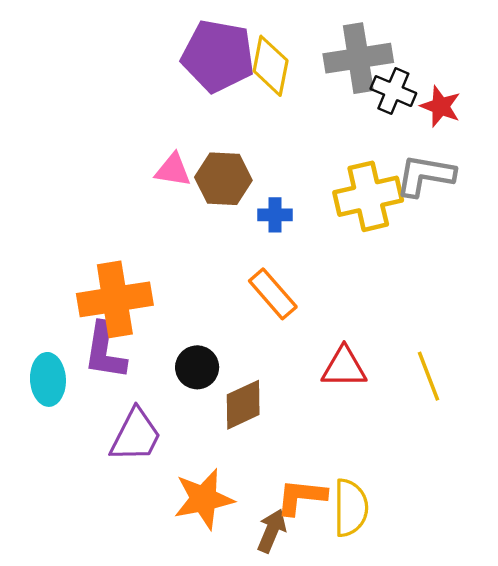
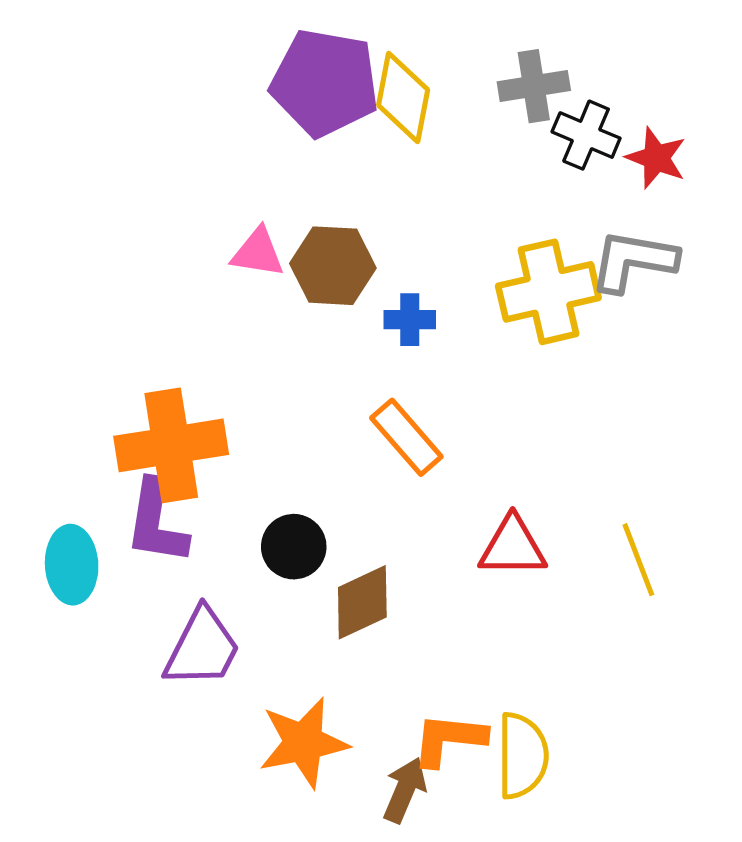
gray cross: (358, 58) -> (534, 86), size x0.7

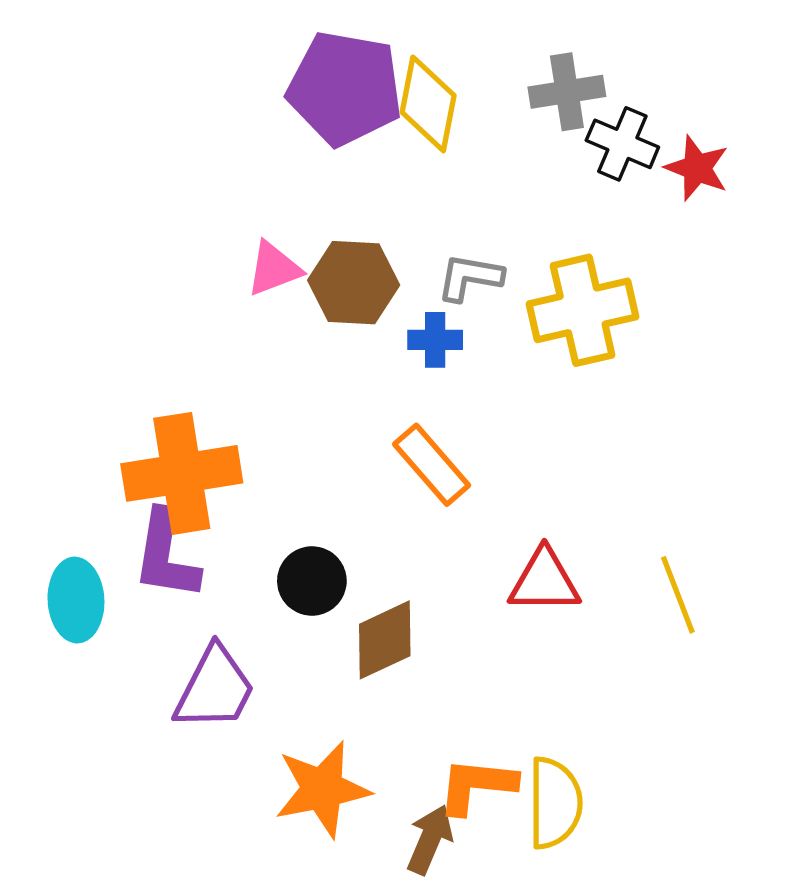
pink triangle: (258, 253) -> (274, 269), turned -30
gray L-shape: (633, 261) -> (470, 277), moved, size x0.7

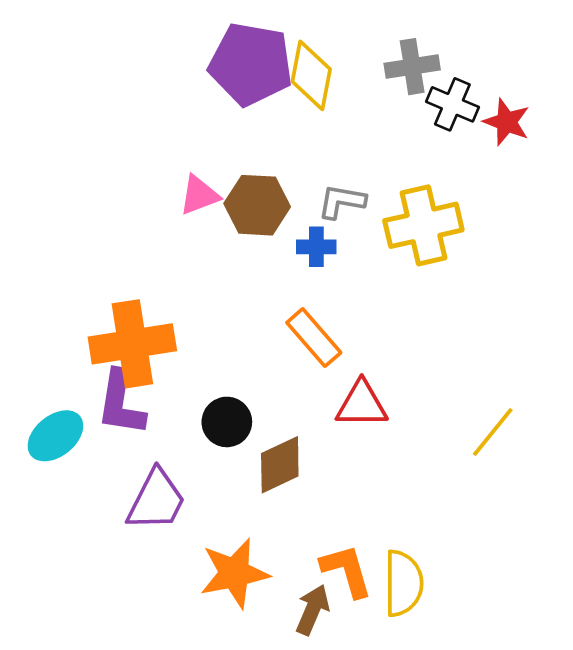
red triangle: (544, 581) -> (362, 404), moved
yellow line: (678, 595) -> (493, 432), turned 60
cyan ellipse: (76, 600) -> (55, 436), turned 54
orange L-shape: (477, 786) -> (347, 571), turned 68

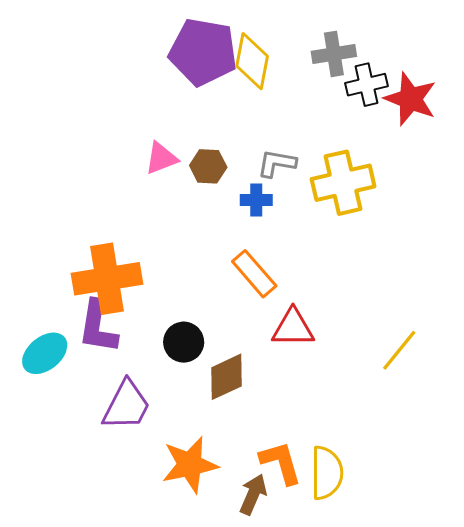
black cross: (452, 104) -> (367, 85), turned -36
red star: (507, 122) -> (410, 99), size x1.4
brown hexagon: (257, 205) -> (208, 166), size x0.7

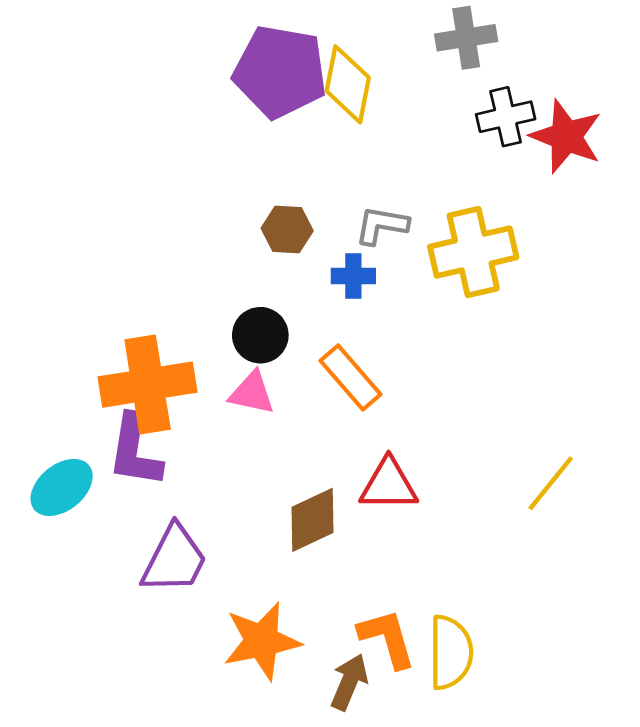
gray cross: (334, 54) -> (466, 38), moved
pink triangle: (161, 158) -> (252, 393), moved, turned 33
red triangle: (293, 328) -> (389, 485), moved
black circle: (184, 342) -> (260, 335), moved

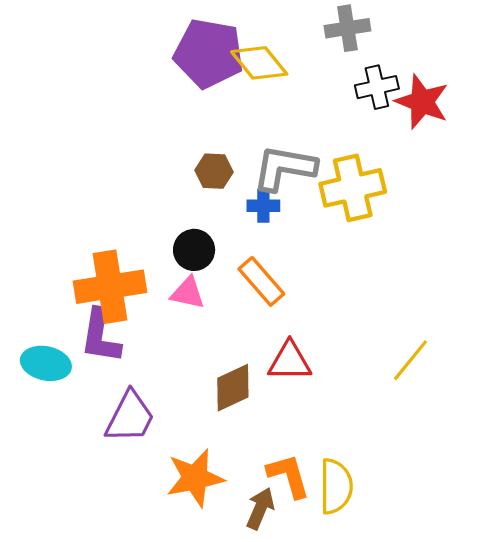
yellow diamond: (348, 84) -> (259, 63), turned -50
gray L-shape: (382, 225) -> (284, 168), size x1.6
cyan ellipse: (62, 487) -> (46, 363), turned 51

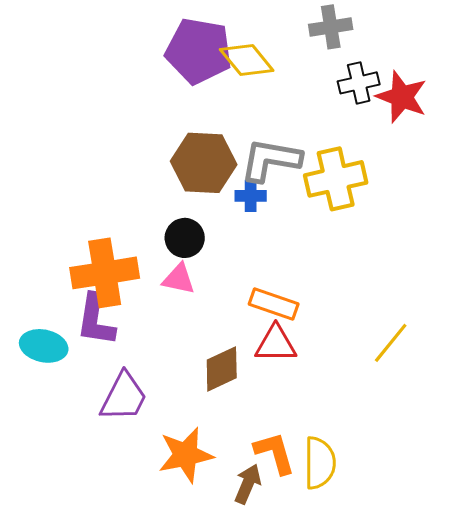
brown hexagon: (214, 171) -> (204, 163), size x1.8
orange rectangle: (261, 281) -> (274, 304), moved, turned -30

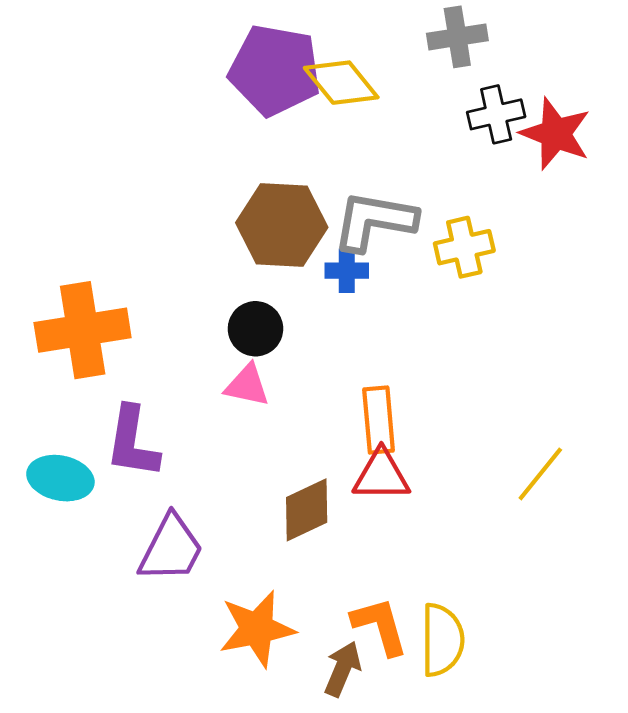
yellow cross: (336, 179) -> (464, 247), size x0.7
orange cross: (105, 273) -> (83, 330), moved
orange rectangle: (274, 304) -> (379, 420), turned 66

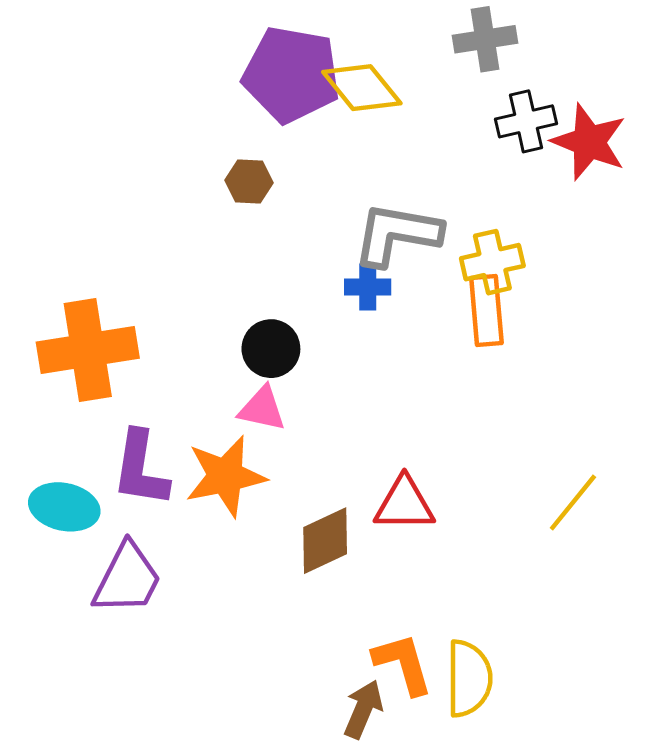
brown hexagon: (282, 225) -> (249, 181), moved, size x0.5
orange rectangle: (379, 420) -> (486, 310), moved
purple trapezoid: (171, 549) -> (127, 579), moved
orange star: (257, 629) -> (226, 476), moved

